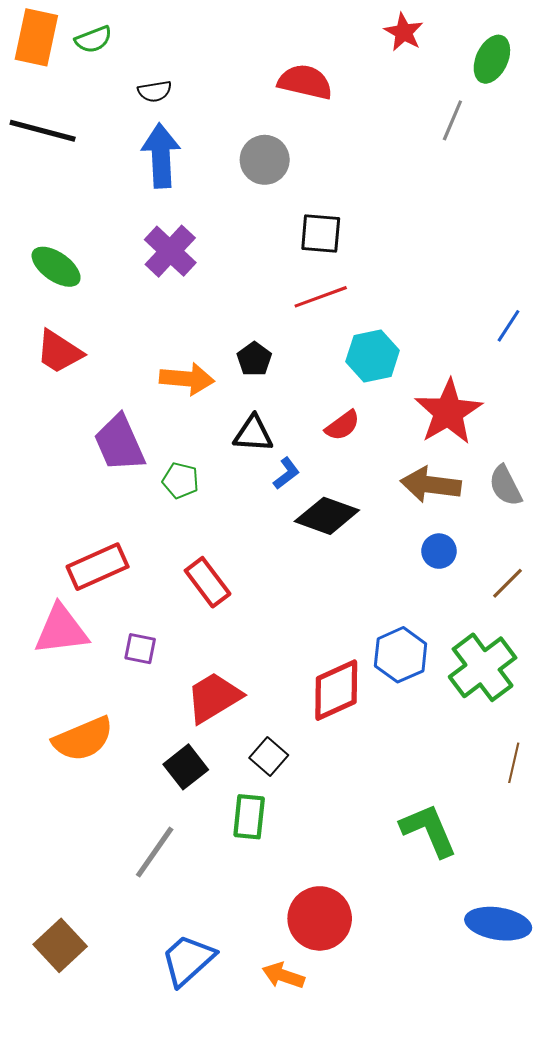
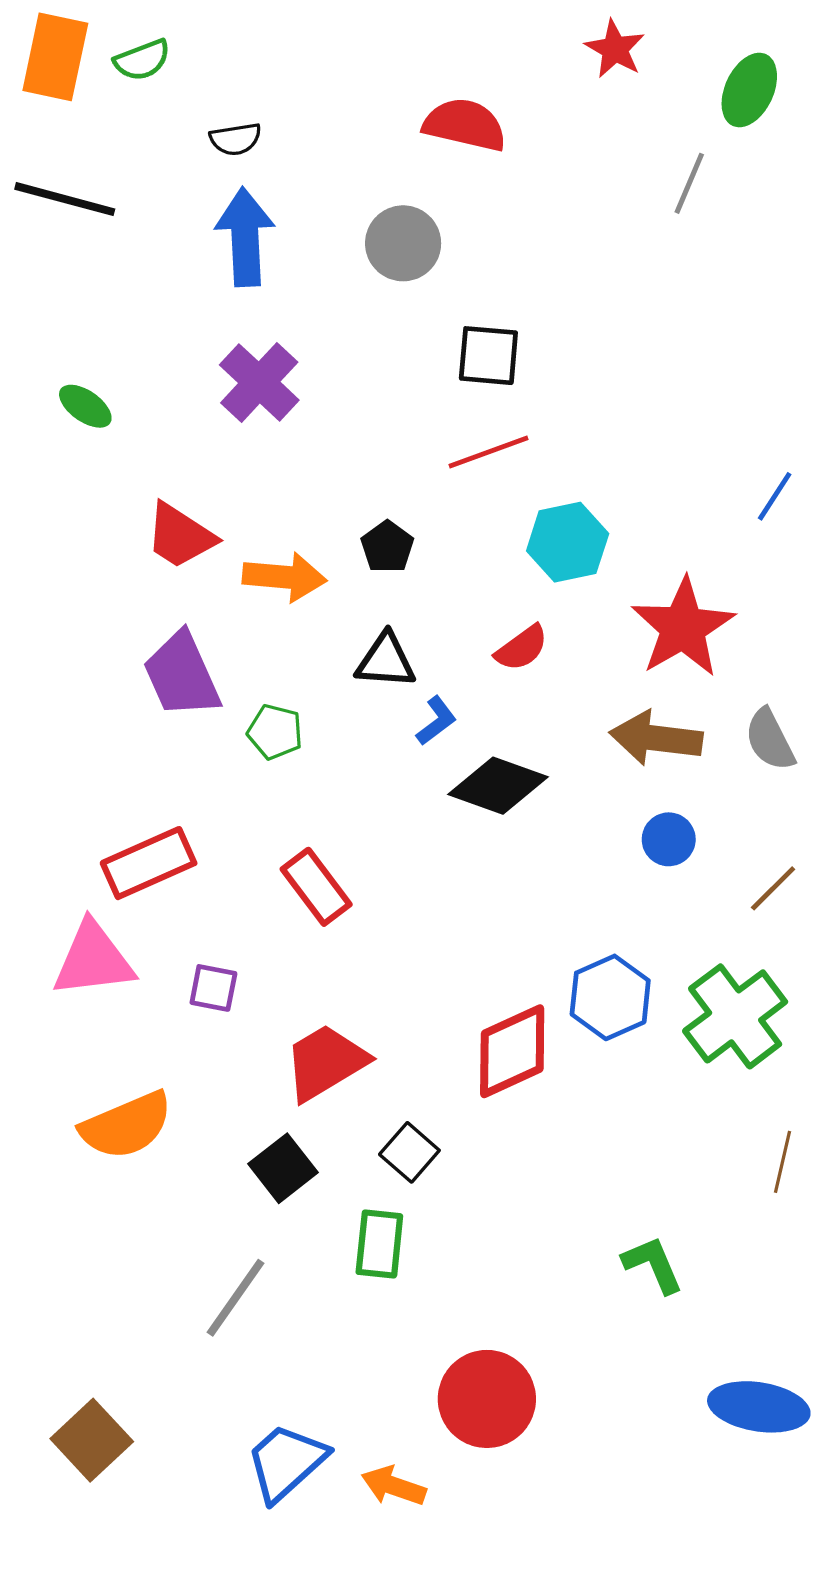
green ellipse: (56, 267) -> (85, 406), size x0.7
red trapezoid: (59, 352) -> (180, 536), moved
green L-shape: (429, 830) -> (653, 1265), size x0.7
orange arrow: (283, 976) -> (394, 1486), moved

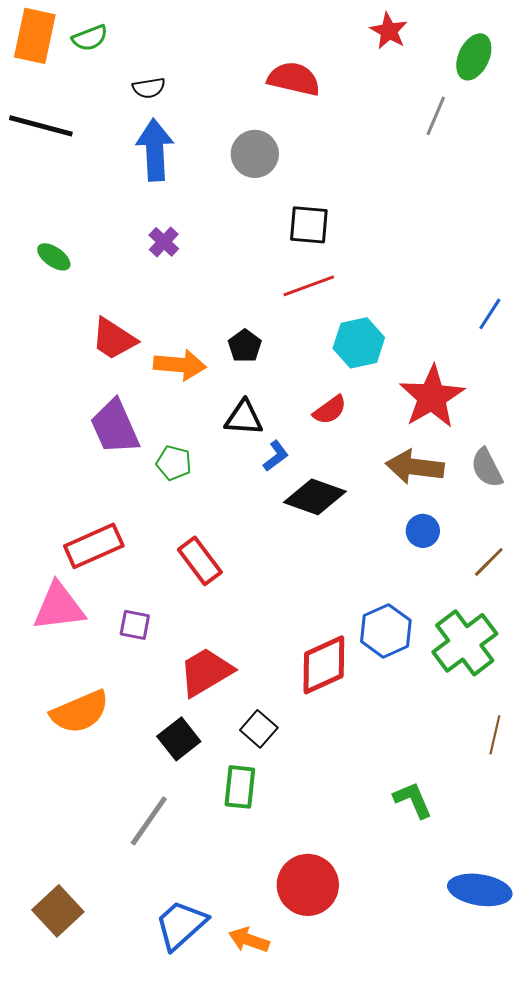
purple cross: (259, 382) -> (164, 242), size x0.6

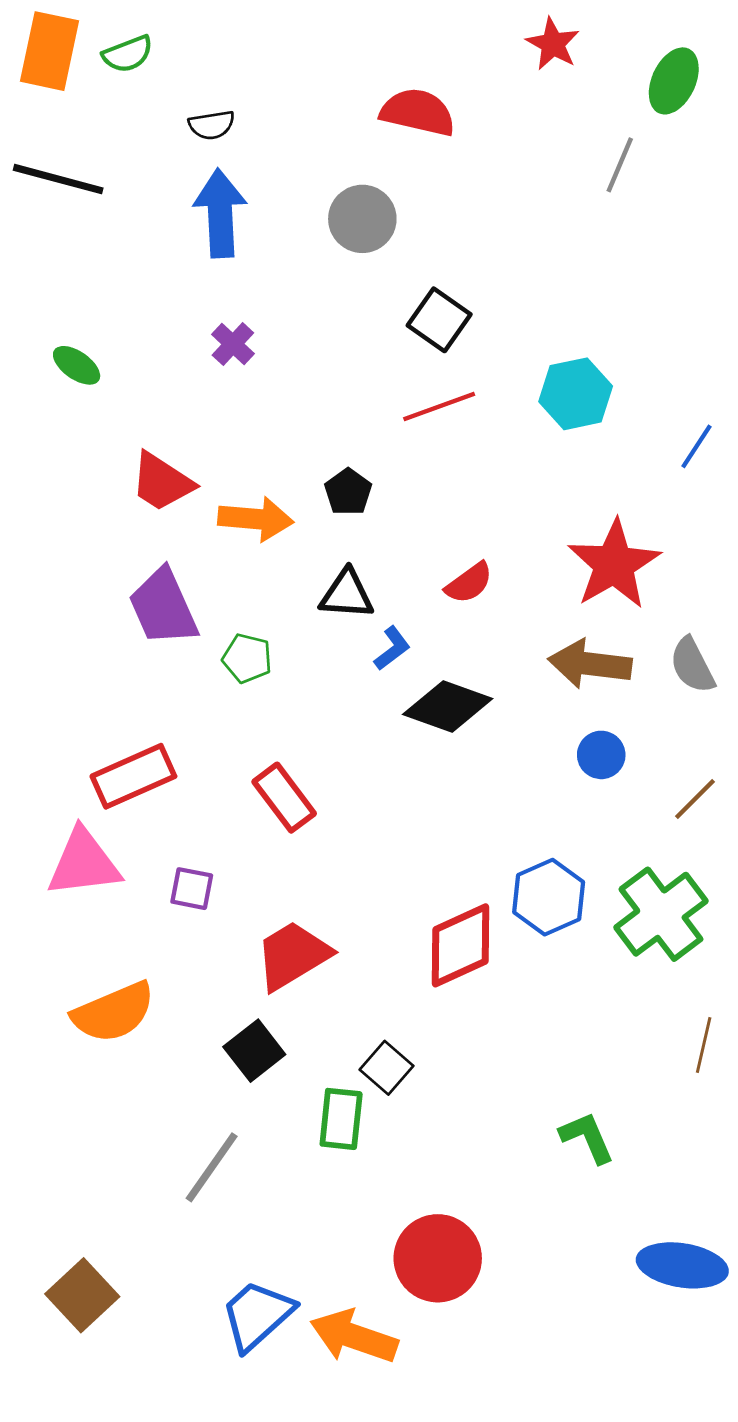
black square: (309, 225) -> (439, 320), turned 30
cyan hexagon: (359, 343) -> (576, 394), moved
black square: (259, 729) -> (387, 1068), moved
orange arrow: (249, 940) -> (354, 1336), size x1.5

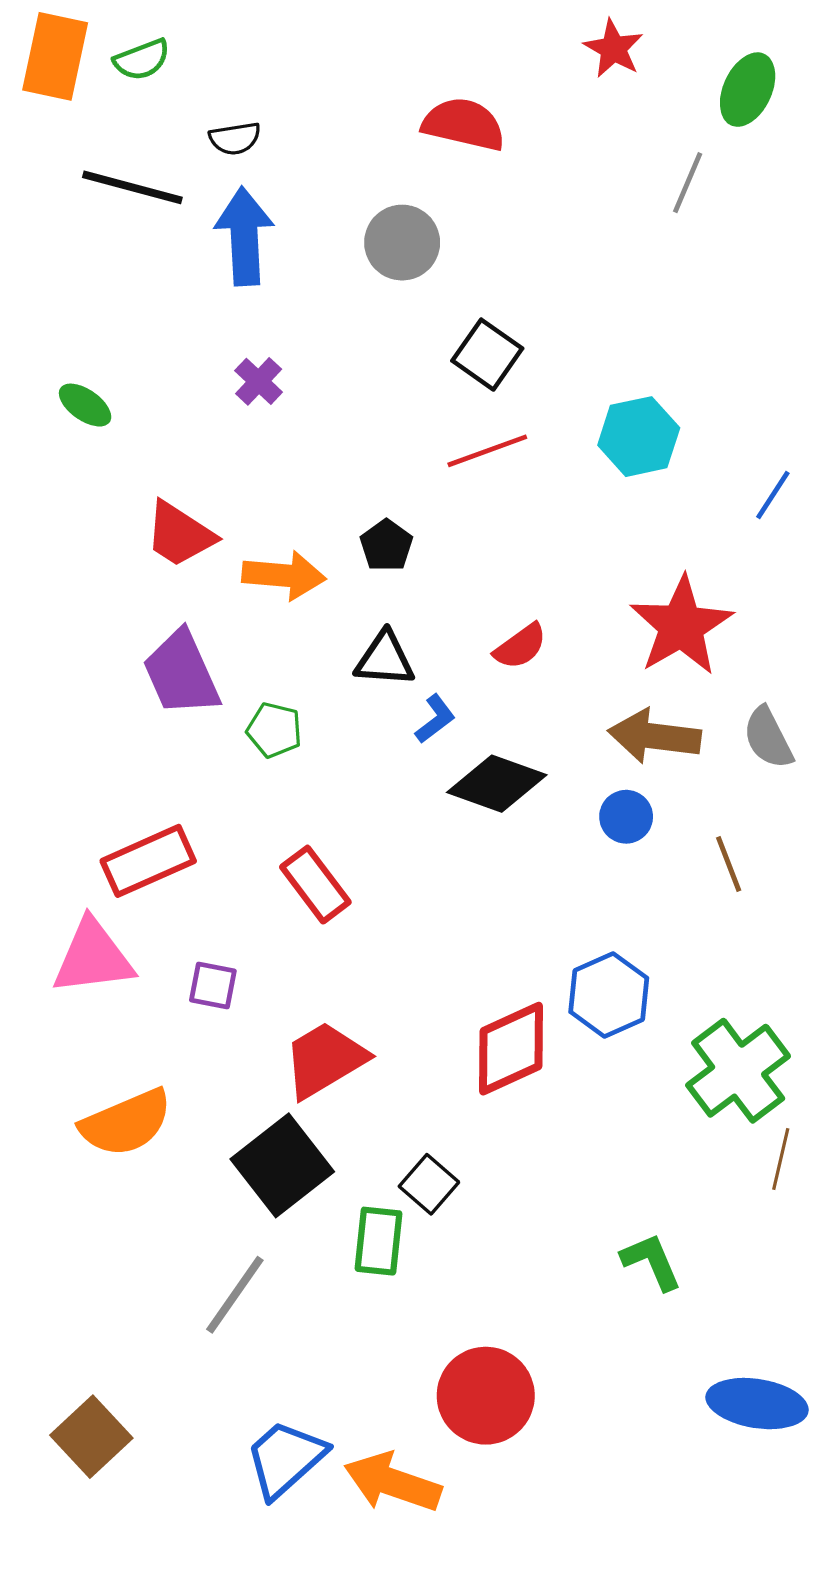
black line: (58, 179) -> (132, 187), moved
blue circle: (601, 755) -> (626, 817), moved
brown line: (695, 799) -> (729, 864), moved, turned -66
green cross: (661, 914) -> (738, 1071), moved
black square: (254, 1051) -> (282, 1165), size x1.5

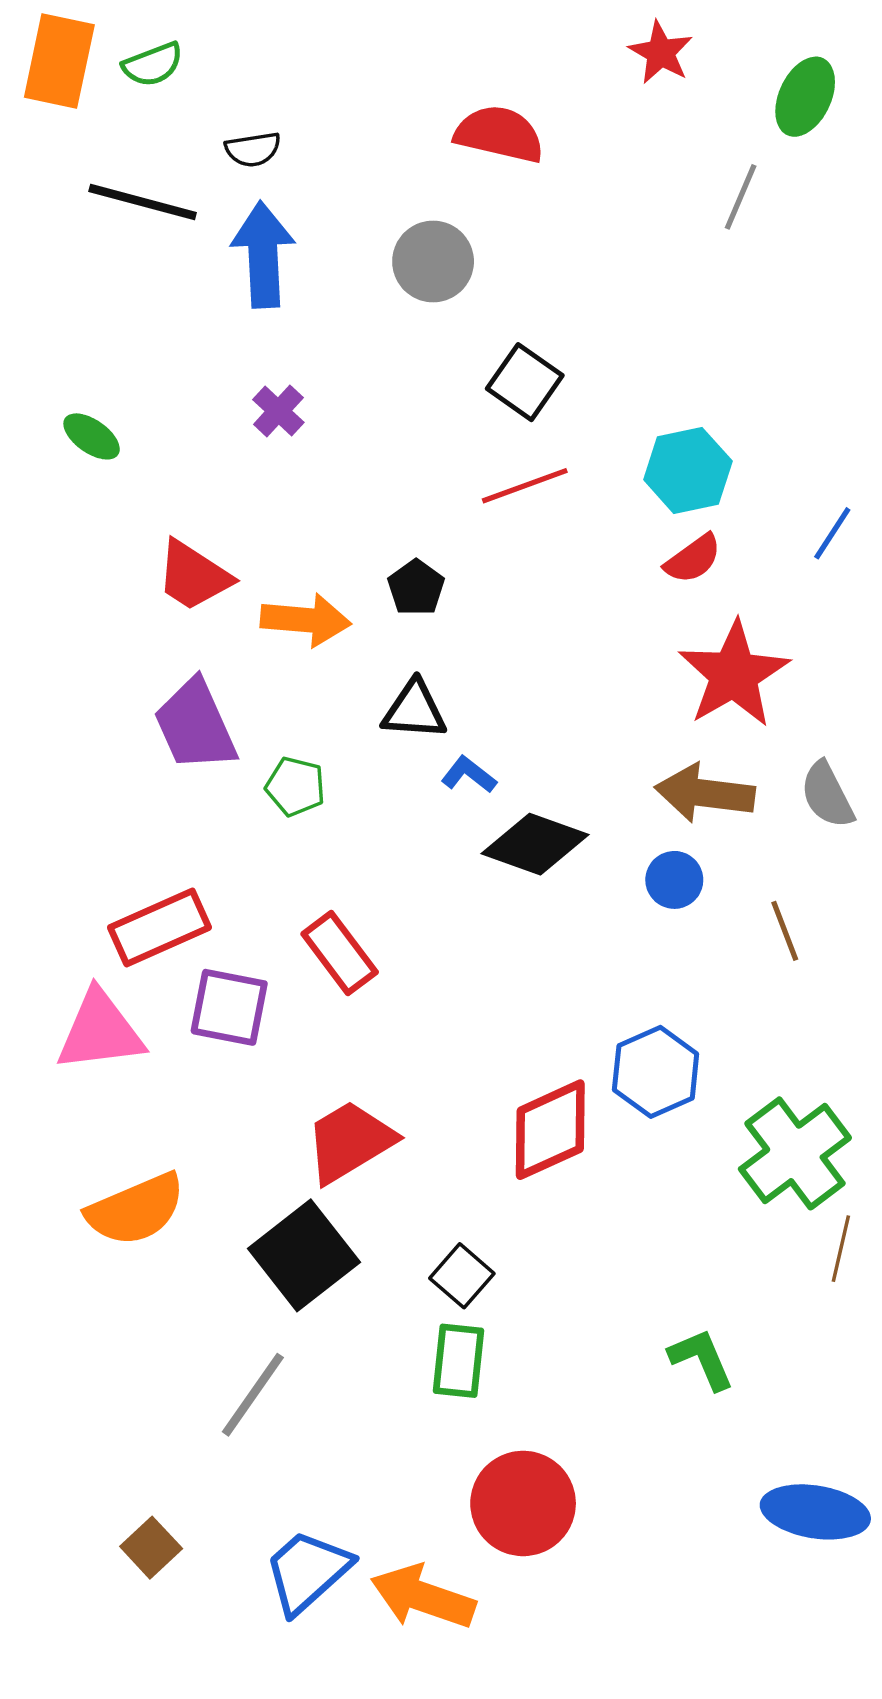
red semicircle: (520, 646) -> (693, 559), moved
blue L-shape: (435, 719) -> (469, 775), turned -105
purple square: (213, 986) -> (229, 1007), moved, size x1.5
green rectangle: (378, 1241) -> (459, 1361), moved
brown square: (91, 1437) -> (151, 1548), moved, size x0.7

